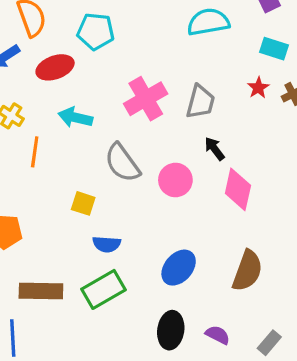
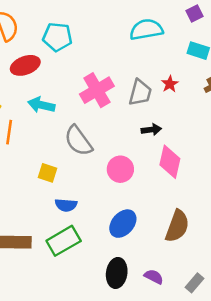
red star: (258, 88) -> (170, 84), moved
black arrow: (215, 149) -> (151, 130), turned 120
pink circle: (175, 180) -> (120, 169), moved

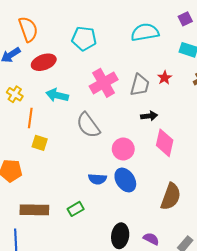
cyan pentagon: (57, 37) -> (84, 38), moved
yellow square: (47, 173) -> (40, 143), moved
blue semicircle: (66, 205) -> (97, 179), moved
blue ellipse: (123, 224) -> (125, 180), moved, turned -75
green rectangle: (64, 241) -> (76, 209), size x0.6

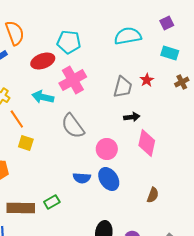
red ellipse: (44, 62) -> (43, 61), moved
pink cross: (104, 83) -> (73, 80), moved
orange line: (30, 118) -> (17, 119), turned -42
brown semicircle: (171, 197) -> (153, 195), size x0.6
green rectangle: (76, 209) -> (52, 202), moved

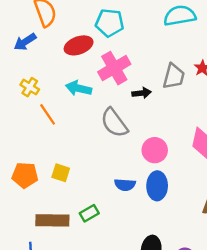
black arrow: (132, 117) -> (142, 93), moved
yellow square: (26, 143) -> (61, 173), moved
blue ellipse: (109, 179) -> (157, 186), turned 35

